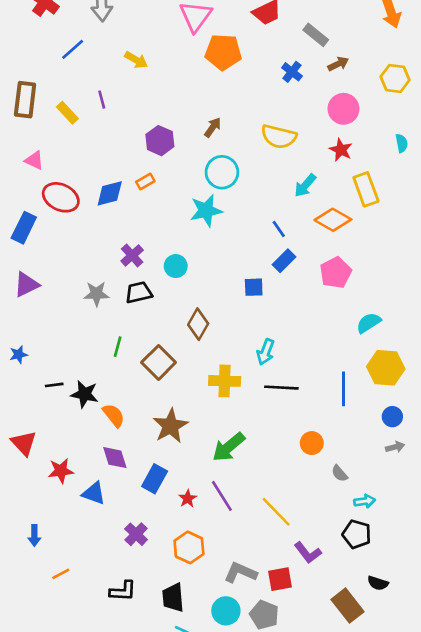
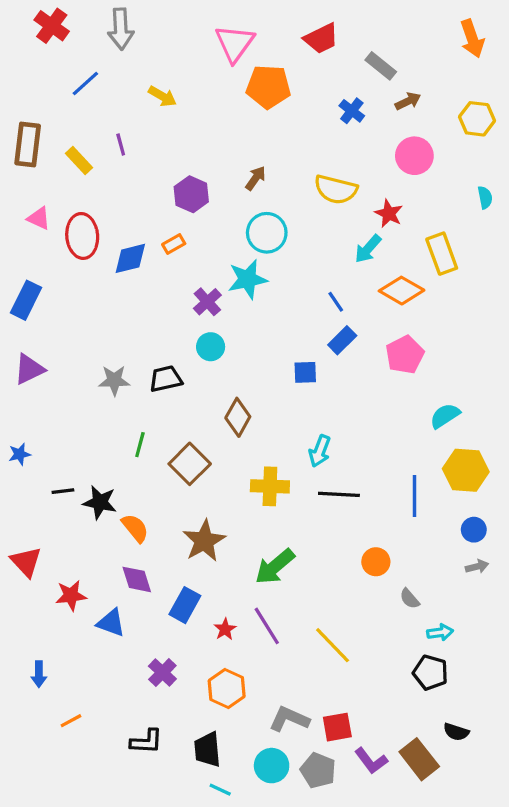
red star: (341, 150) -> (389, 213), moved
red ellipse: (61, 197) -> (82, 236), moved, turned 60
purple cross: (132, 255) -> (207, 302), moved
purple L-shape: (308, 553) -> (371, 761), moved

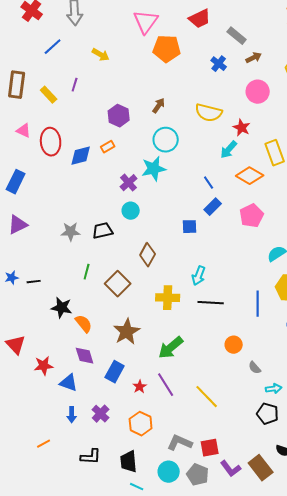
purple line: (121, 144) -> (75, 85), turned 32
black line: (63, 491) -> (34, 282), moved
blue arrow: (39, 674) -> (72, 415), moved

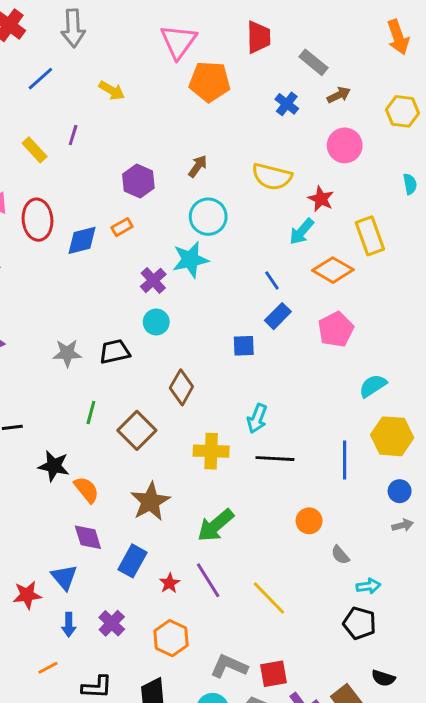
red trapezoid: (200, 19) -> (259, 37), turned -65
red star: (44, 366) -> (27, 595), moved
blue triangle: (69, 383) -> (64, 577), turned 30
orange line: (44, 444) -> (48, 668), moved

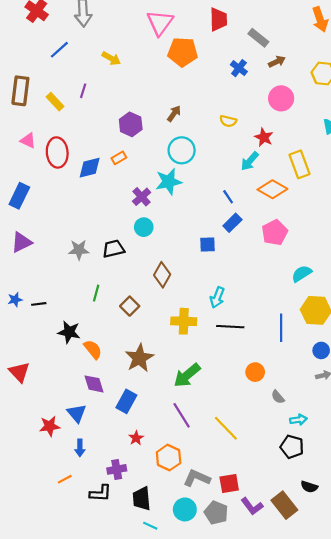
yellow semicircle: (272, 177) -> (228, 121), size x0.6
brown square: (137, 430) -> (130, 306), size x0.7
red star: (170, 583) -> (136, 438), moved
purple cross: (112, 623) -> (117, 469), moved, turned 36
orange hexagon: (171, 638) -> (169, 458), moved

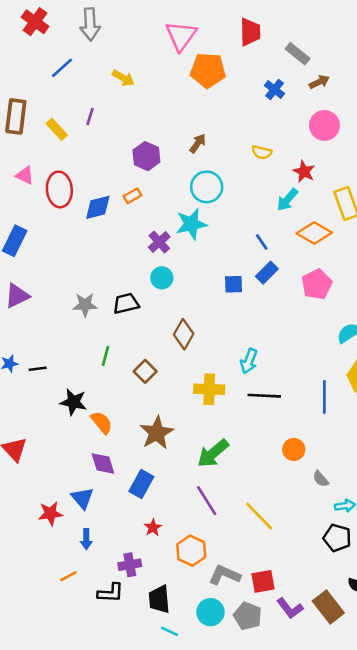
blue square: (208, 244) -> (234, 284), moved

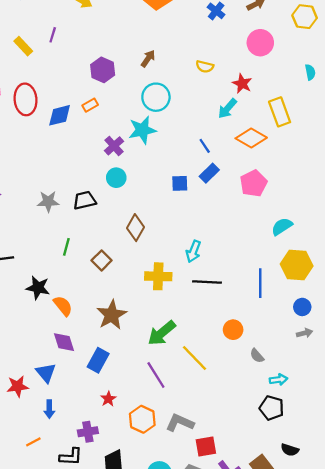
yellow line: (259, 516) -> (195, 358), moved
gray L-shape: (225, 575) -> (180, 423), moved

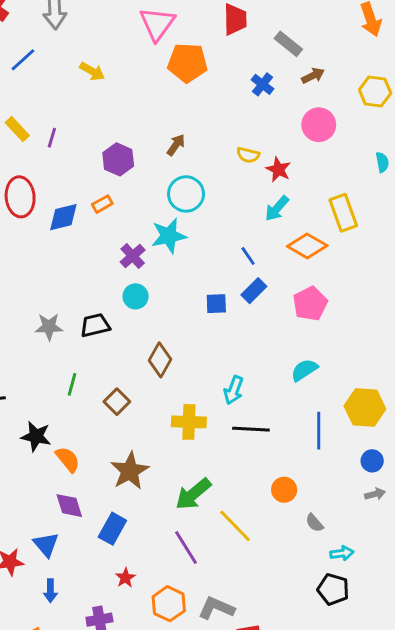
purple line: (53, 35) -> (52, 138), moved
red star: (242, 84) -> (278, 169), moved
cyan semicircle: (282, 226) -> (304, 370), moved

